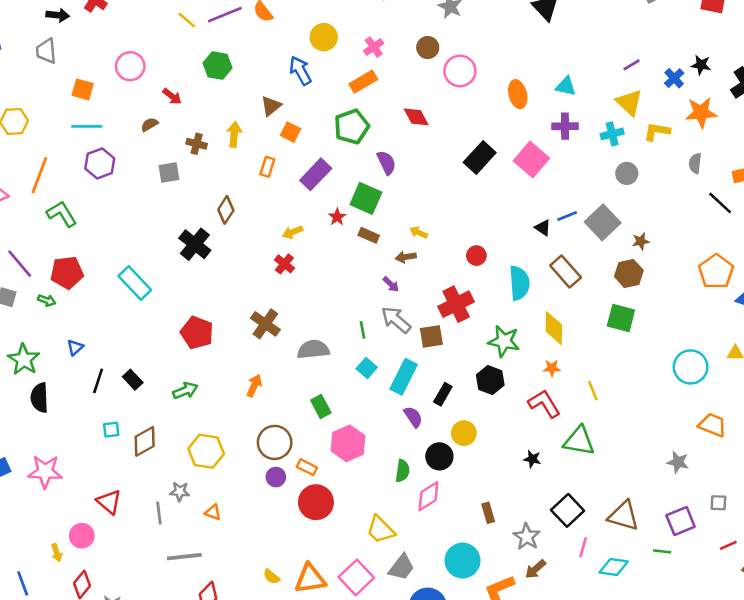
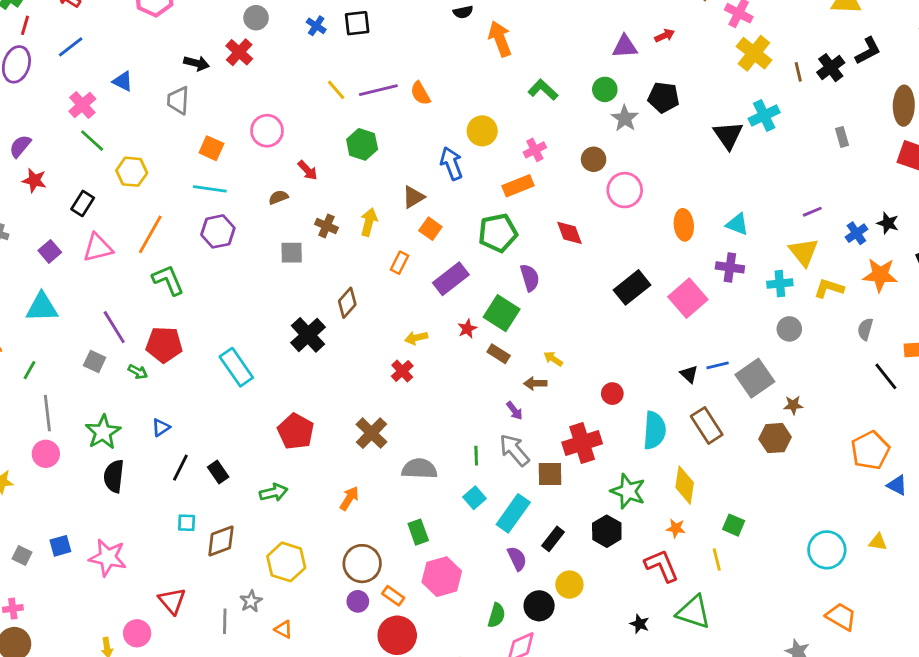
green square: (621, 318) -> (734, 525), moved, size x0.7
gray star: (180, 491) -> (251, 601), turned 30

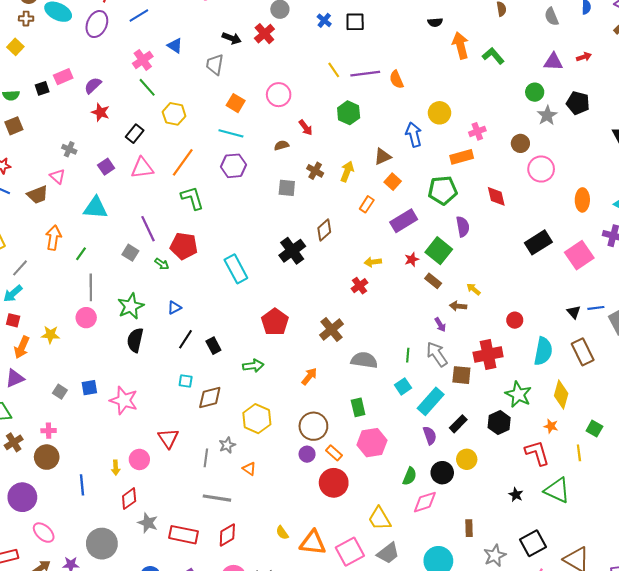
green L-shape: (543, 90) -> (493, 56), moved

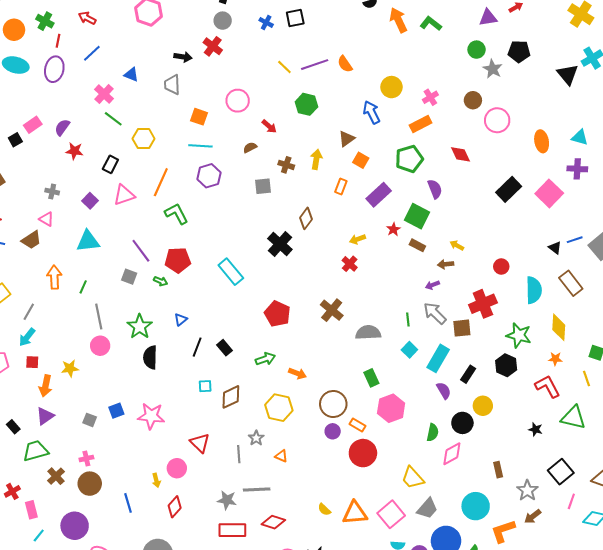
purple arrow: (440, 325) -> (432, 285), turned 112
orange arrow: (309, 376) -> (297, 373), moved, turned 84
gray star: (148, 523) -> (227, 500), moved
red diamond: (227, 535) -> (273, 522), turned 60

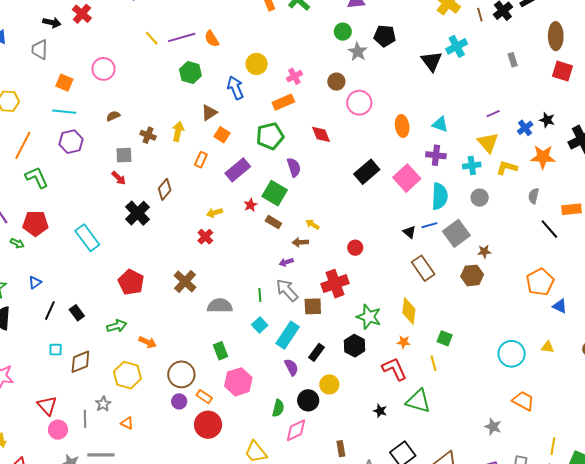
green hexagon: (306, 104) -> (190, 73), moved
red arrow: (269, 126) -> (119, 178), moved
cyan semicircle: (534, 290) -> (440, 196), moved
pink circle: (177, 468) -> (58, 430), moved

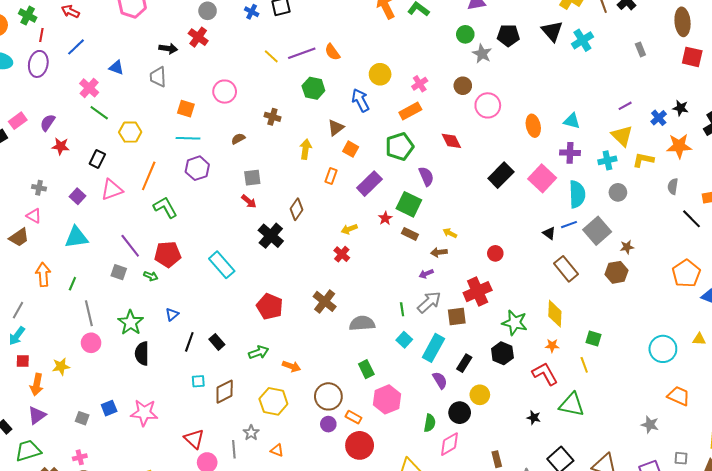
black triangle: (432, 61) -> (552, 31), moved
brown cross: (148, 135) -> (272, 117), moved
gray arrow: (287, 290) -> (429, 302), turned 95

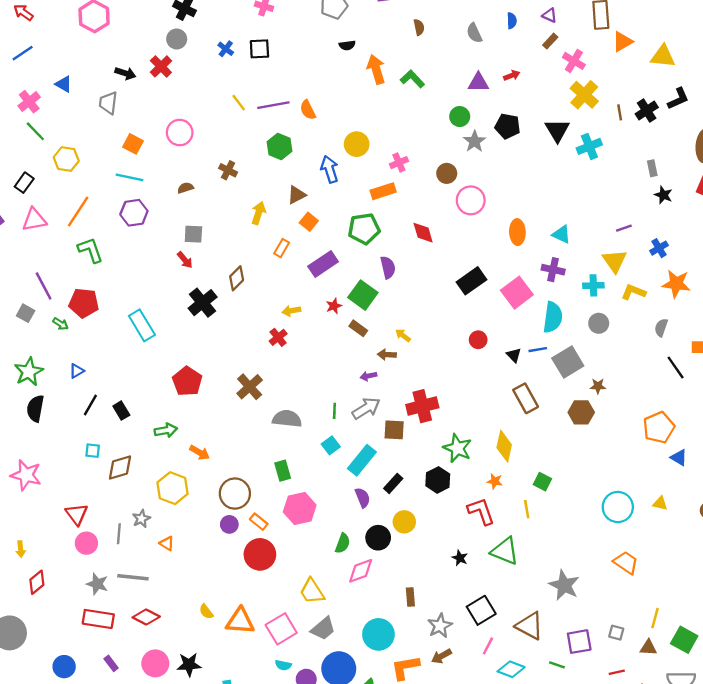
black star: (680, 108) -> (663, 195), moved
red circle: (495, 253) -> (478, 340), moved
gray star: (650, 425) -> (564, 585), moved, size x1.5

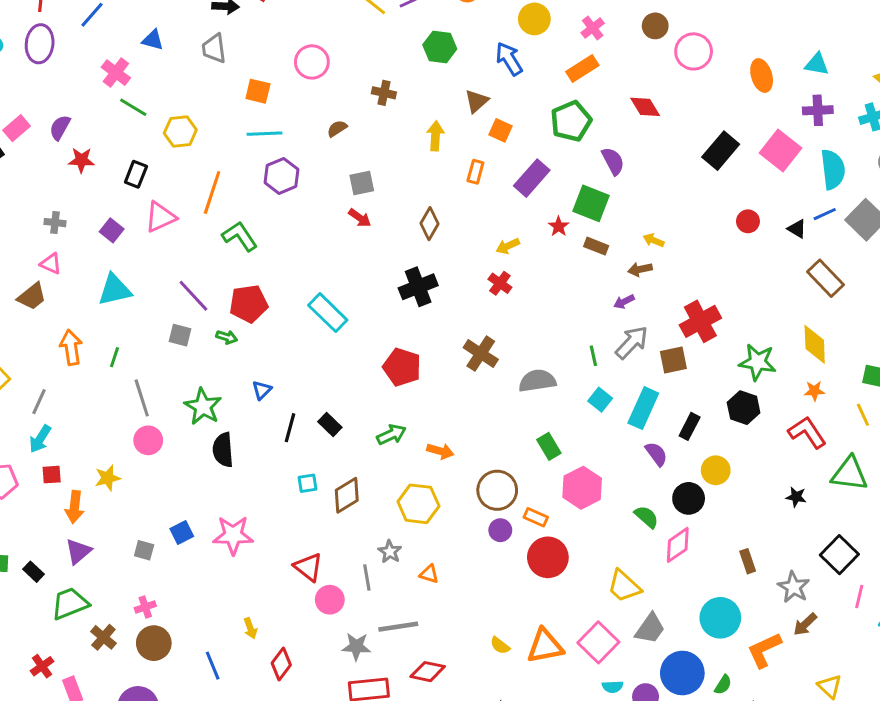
black cross: (203, 303) -> (418, 287), moved, turned 32
green semicircle: (343, 543) -> (646, 517), turned -54

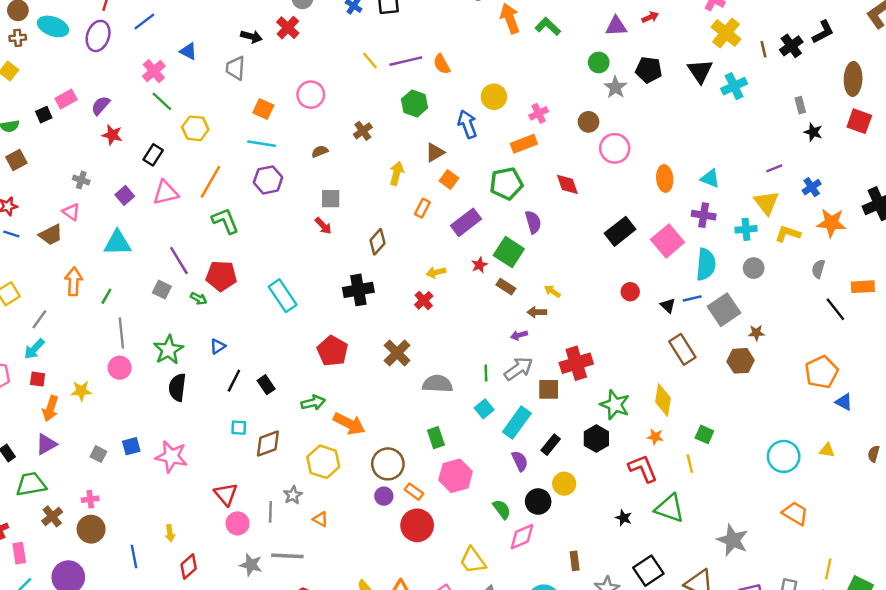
brown cross: (384, 93) -> (363, 131), turned 30
orange arrow: (440, 451) -> (349, 424), size x1.5

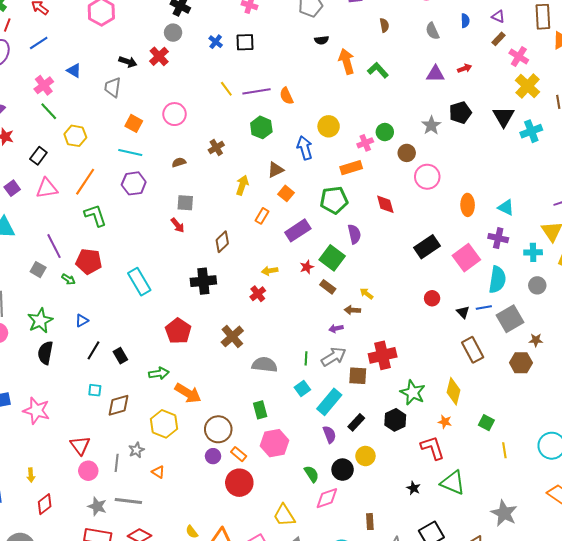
green circle: (599, 62) -> (385, 132), moved
black pentagon: (649, 70) -> (460, 113), turned -30
yellow line: (690, 464) -> (504, 450), moved

